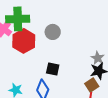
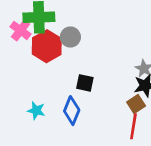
gray circle: (53, 32) -> (70, 37), moved

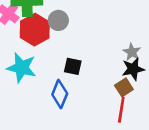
cyan star: (36, 111) -> (22, 68), moved, size x1.6

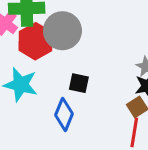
gray circle: (58, 20) -> (62, 31), size x1.6

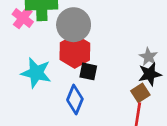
red hexagon: (36, 41) -> (75, 51), moved

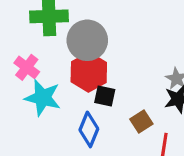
pink cross: (23, 18) -> (27, 67), moved
brown square: (140, 93) -> (141, 121), moved

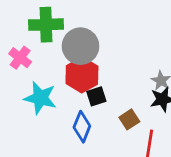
pink cross: (27, 67) -> (20, 58), moved
black square: (105, 96) -> (96, 96), turned -30

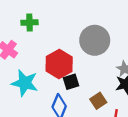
green cross: (46, 25) -> (30, 23), size x0.6
gray circle: (80, 46) -> (95, 40), moved

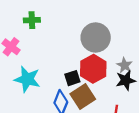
red hexagon: (59, 64) -> (93, 69), moved
brown square: (98, 101) -> (83, 97), moved, size x1.5

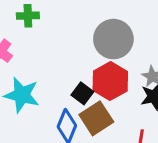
black square: (72, 78) -> (82, 93), turned -35

